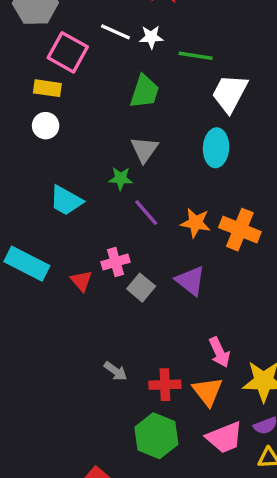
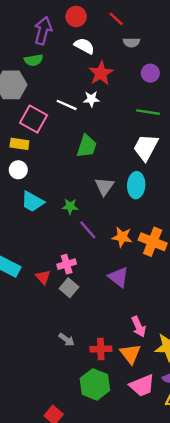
white star: (151, 37) -> (91, 99), moved
green line: (196, 56) -> (148, 112), moved
gray triangle: (144, 149) -> (104, 186), moved
cyan trapezoid: (66, 201) -> (32, 202), moved
gray square: (141, 288) -> (69, 288), moved

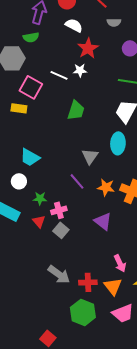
white circle: (18, 170) -> (19, 181), moved
gray triangle: (104, 186) -> (90, 156), moved
green star: (70, 206) -> (40, 198), moved
gray arrow: (67, 340) -> (59, 274), size x1.6

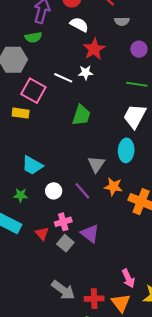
white circle: (19, 181) -> (54, 191), moved
orange star: (106, 187) -> (113, 187), moved
green star: (40, 198) -> (21, 195), moved
purple triangle: (103, 221) -> (90, 234), moved

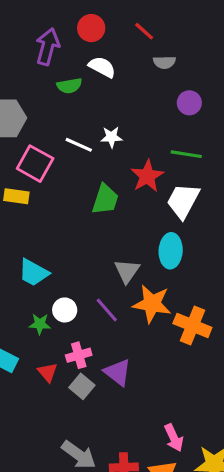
green semicircle: (33, 37) -> (69, 86), moved
red star: (94, 49) -> (147, 176), moved
orange star: (113, 187) -> (152, 304), size x1.4
green star: (21, 195) -> (40, 324), moved

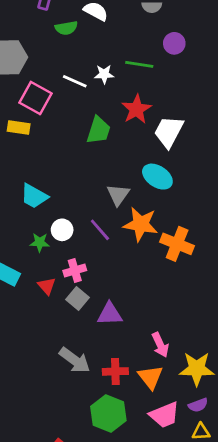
green line: (186, 154) -> (139, 64), moved
cyan ellipse: (171, 251) -> (157, 177), turned -60
purple triangle: (118, 372) -> (110, 314), moved, turned -40

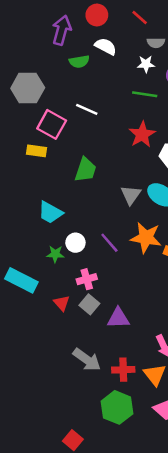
white star: (104, 74) -> (146, 64), moved
green trapezoid: (99, 130) -> (86, 170), moved
gray triangle: (118, 195) -> (131, 195), moved
red triangle: (47, 286) -> (62, 303), moved

